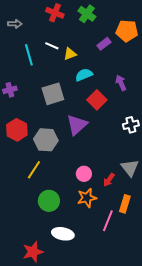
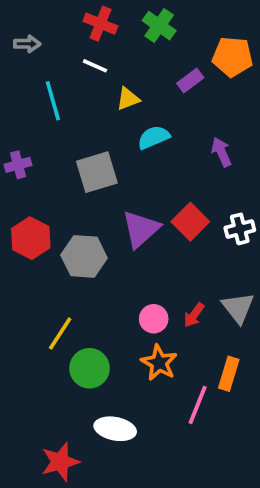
white line: (52, 46) -> (95, 66), moved
red square: (97, 100) -> (190, 222), moved
yellow line: (34, 170) -> (60, 333), moved
red arrow: (109, 180) -> (194, 315), moved
orange star: (87, 198) -> (159, 363), turned -30

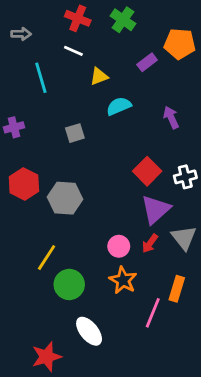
gray square: (97, 172) -> (75, 133), size x0.6
purple triangle: (141, 229) -> (156, 209), moved
white ellipse: (115, 429) -> (89, 331), turned 40

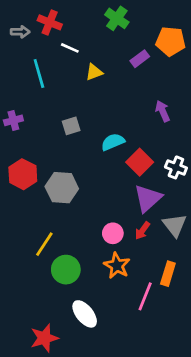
red cross: (78, 18) -> (50, 22), moved
cyan semicircle: (119, 106) -> (113, 142), moved
white cross: (185, 177) -> (176, 167), turned 35

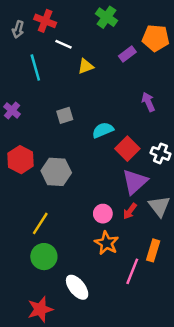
gray arrow: (20, 32) -> (18, 29), turned 105
purple cross: (13, 120) -> (12, 110), turned -35
green circle: (66, 270) -> (44, 257), moved

